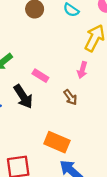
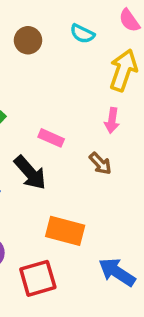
orange rectangle: (57, 142) -> (65, 231), moved

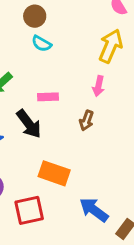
cyan semicircle: (82, 34) -> (42, 44), moved
pink rectangle: (51, 138) -> (48, 97), turned -30
brown arrow: (100, 163) -> (87, 120), turned 60

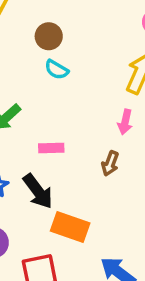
pink rectangle: (48, 97) -> (51, 148), moved
black arrow: (29, 124) -> (38, 191), moved

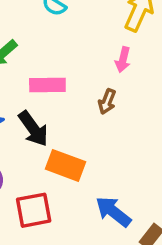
pink rectangle: (51, 148) -> (47, 85), size x1.4

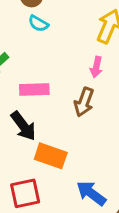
brown arrow: (107, 102) -> (84, 102), size x1.4

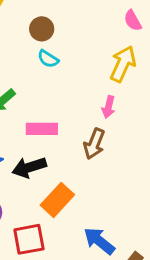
black arrow: (23, 126) -> (29, 167), turned 108
orange rectangle: (51, 156) -> (57, 200), turned -68

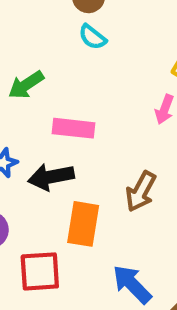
brown arrow: (94, 144) -> (141, 191), moved
orange rectangle: (57, 200) -> (83, 224), turned -40

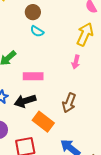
orange rectangle: (83, 224) -> (43, 122), turned -55

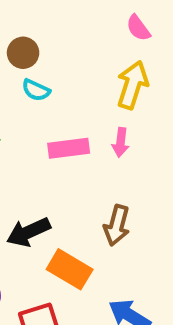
pink rectangle: (33, 76) -> (69, 148), moved

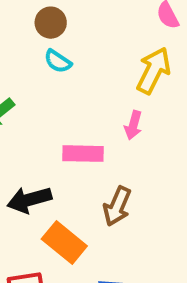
pink rectangle: (69, 148) -> (83, 154), moved

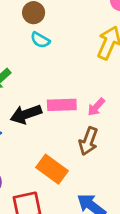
pink arrow: (133, 125) -> (96, 107), moved, turned 30
black arrow: (29, 200) -> (26, 114), moved

